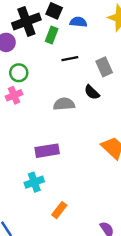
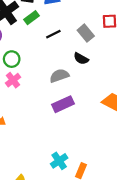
green rectangle: (52, 35) -> (32, 18), turned 48
purple rectangle: (47, 151) -> (63, 104), moved
cyan cross: (34, 182) -> (59, 161), moved

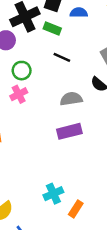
green rectangle: (32, 18) -> (52, 28), turned 48
black line: (53, 34) -> (62, 57), moved, turned 40

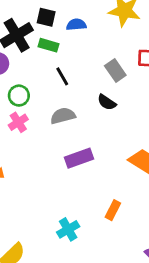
black line: (62, 57) -> (62, 76), turned 42
gray semicircle: (71, 99) -> (63, 116), moved
orange rectangle: (76, 209) -> (113, 210), moved

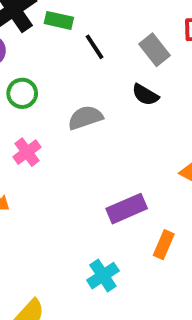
black line: (62, 76) -> (95, 47), moved
pink cross: (18, 122) -> (27, 152), moved
purple rectangle: (79, 158) -> (127, 209), moved

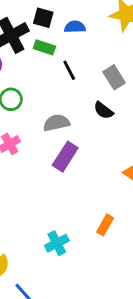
purple rectangle: (127, 209) -> (65, 157), moved, turned -40

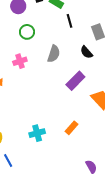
gray semicircle: (56, 123) -> (54, 54), turned 108
purple rectangle: (65, 157) -> (75, 81), moved

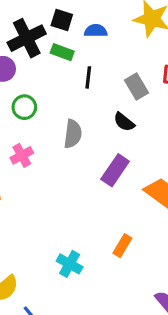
black line: (69, 21) -> (88, 77), turned 32
cyan cross: (37, 133) -> (70, 264), turned -35

